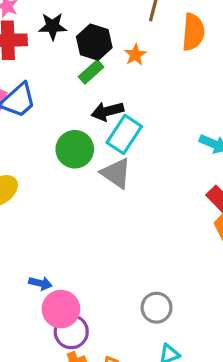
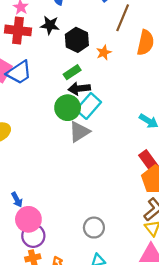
green rectangle: (91, 72) -> (72, 72), moved
green circle: (75, 149) -> (68, 108), moved
gray triangle: (116, 173) -> (79, 132), turned 45
blue arrow: (40, 283) -> (17, 200), turned 40

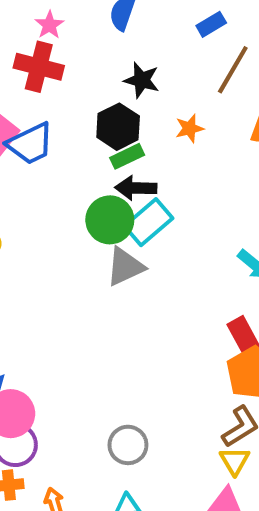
black star: (50, 25) -> (142, 80), moved
black hexagon: (77, 40) -> (118, 127), moved

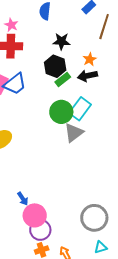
black arrow: (136, 188) -> (87, 76), moved
gray circle: (128, 445) -> (94, 218), size x1.4

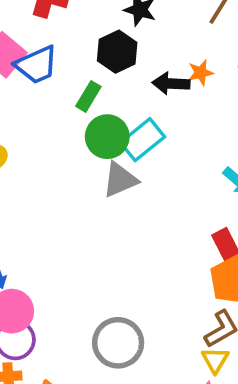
orange star: (90, 59) -> (201, 73), moved
green rectangle: (63, 80) -> (88, 96), moved, turned -35

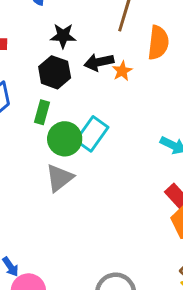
black arrow: (171, 84) -> (99, 62), moved
gray triangle: (120, 180) -> (59, 178), moved

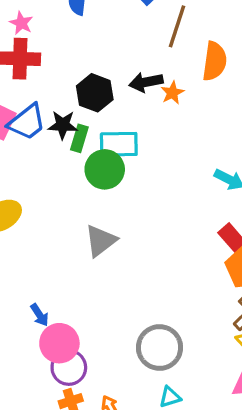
black star: (63, 36) -> (63, 125), moved
cyan rectangle: (92, 134) -> (119, 144), moved, turned 52
gray triangle: (59, 178) -> (101, 241), moved

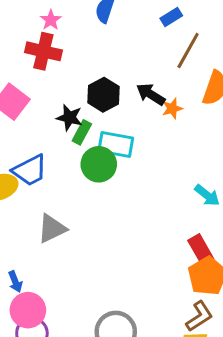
black arrow: (146, 82) -> (151, 94), turned 32
blue trapezoid: (27, 122) -> (30, 170), moved
gray triangle: (101, 241) -> (52, 229), moved

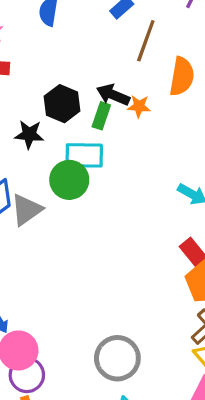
orange star: (172, 108) -> (139, 106), turned 30
green rectangle: (82, 132) -> (101, 116), moved
gray triangle: (52, 229) -> (26, 210), moved

